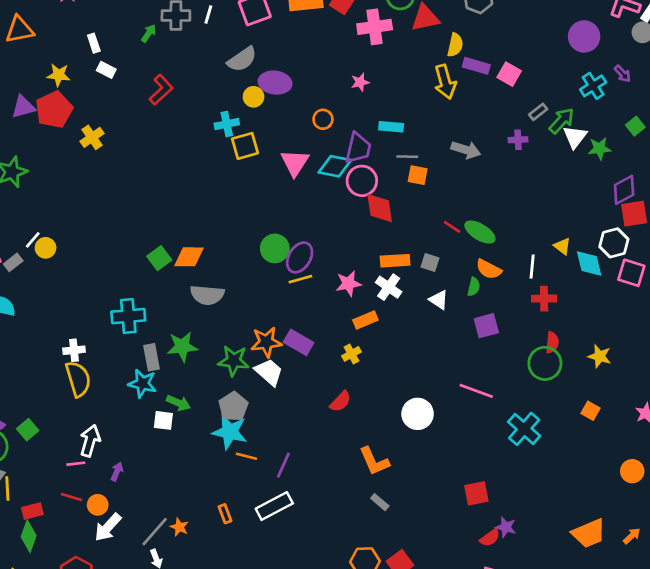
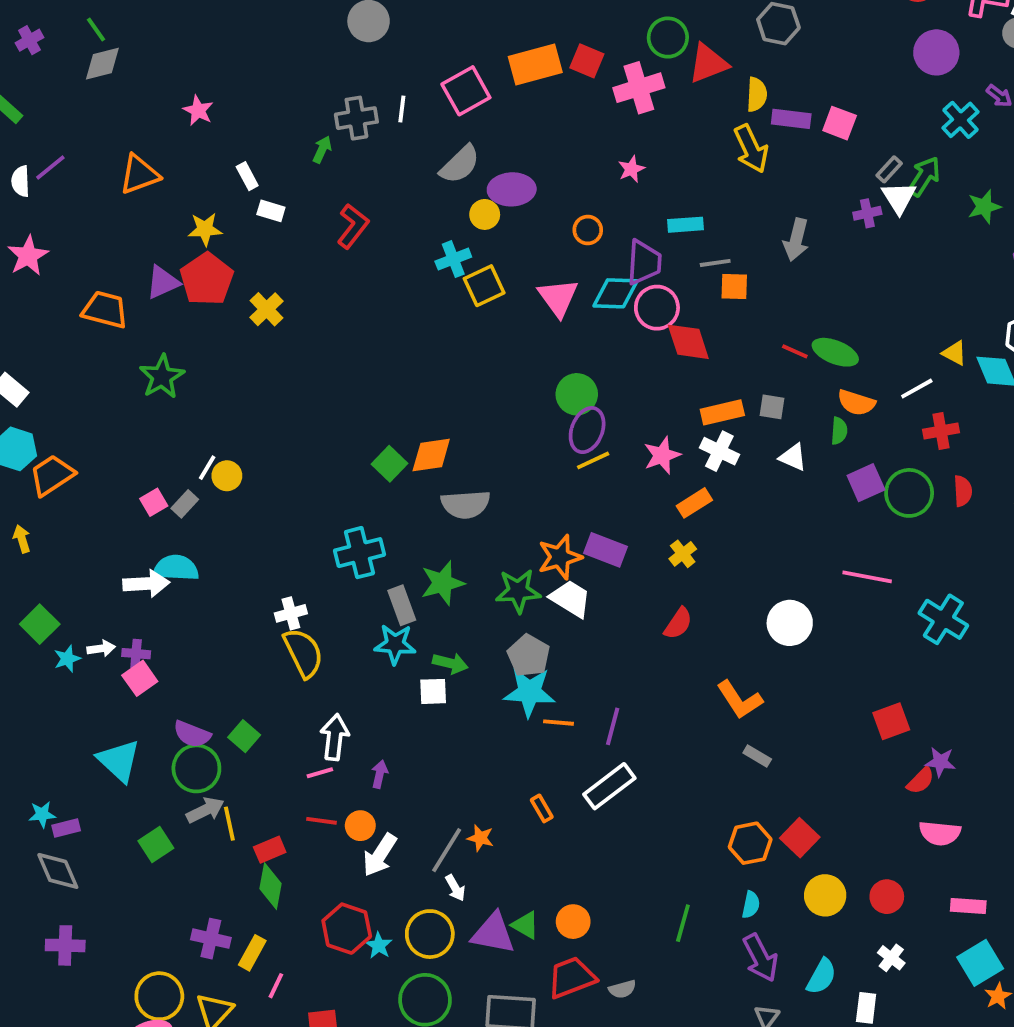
white triangle: (575, 137) -> (899, 198), moved
gray arrow: (466, 150) -> (796, 240), turned 96
green circle: (275, 248) -> (577, 394), moved
white line: (532, 266) -> (917, 389), turned 65
green circle: (545, 363) -> (909, 493), moved

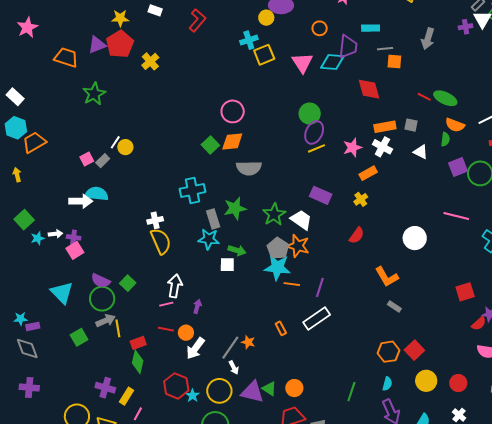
pink circle: (657, 308) -> (233, 111), moved
orange star: (560, 557) -> (298, 246), moved, turned 30
green star: (518, 591) -> (274, 214), turned -30

